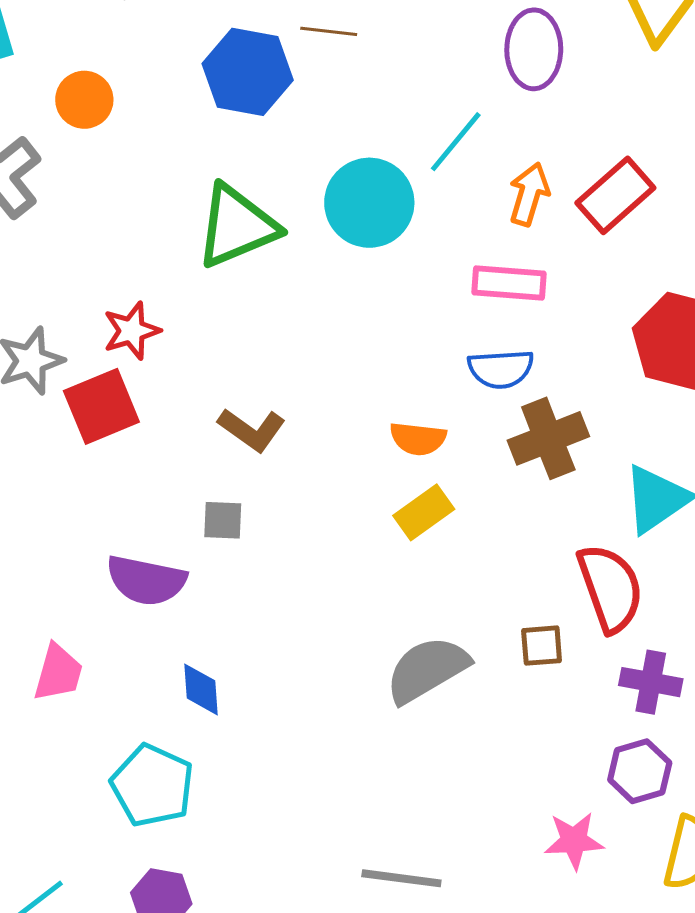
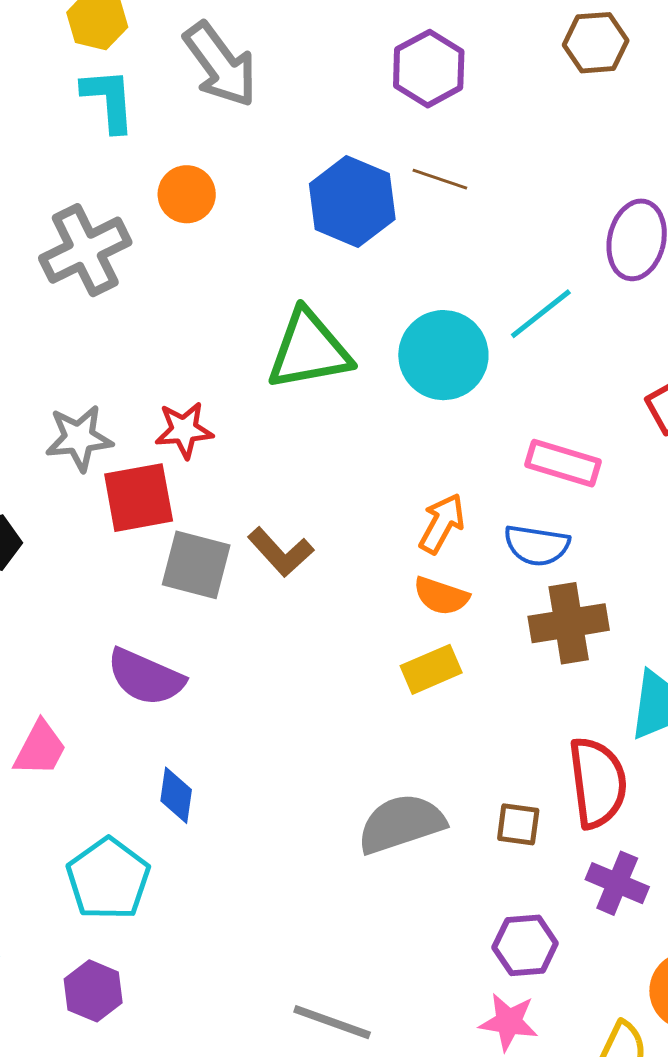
orange arrow: (529, 194) -> (442, 523), moved
gray square: (223, 520) -> (196, 565), moved, size x1.6
purple hexagon: (640, 771) -> (525, 945), moved

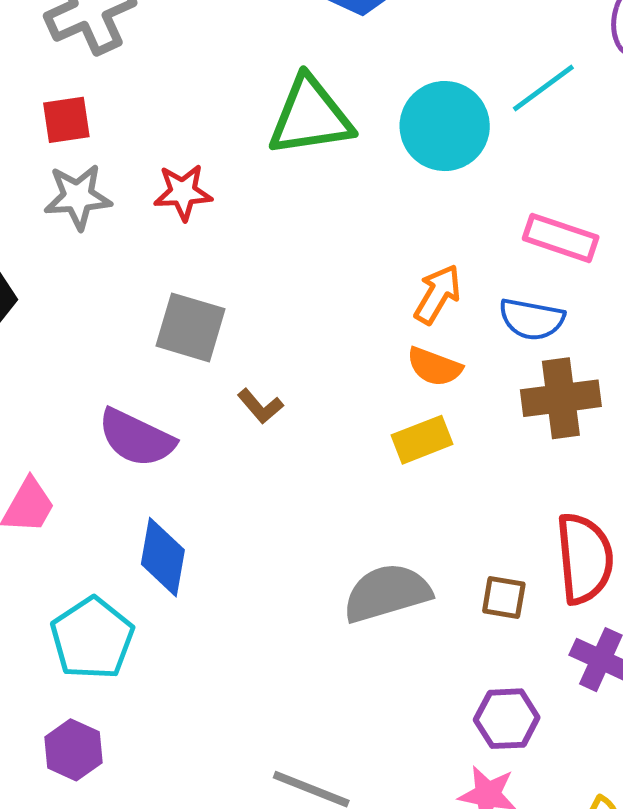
red square: (139, 498) -> (66, 120), moved, size x0.7
brown L-shape: (281, 552) -> (260, 406), moved, size x0.7
blue diamond: (176, 795) -> (163, 557), size x1.4

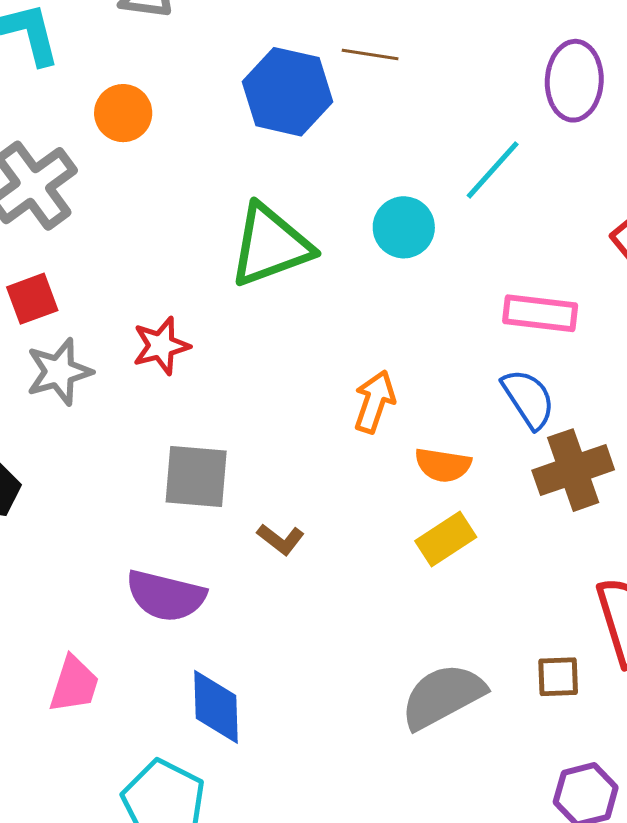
cyan circle: (445, 126) -> (404, 227), size x0.7
orange arrow: (438, 294) -> (374, 402), moved
blue semicircle: (532, 319) -> (528, 399), turned -122

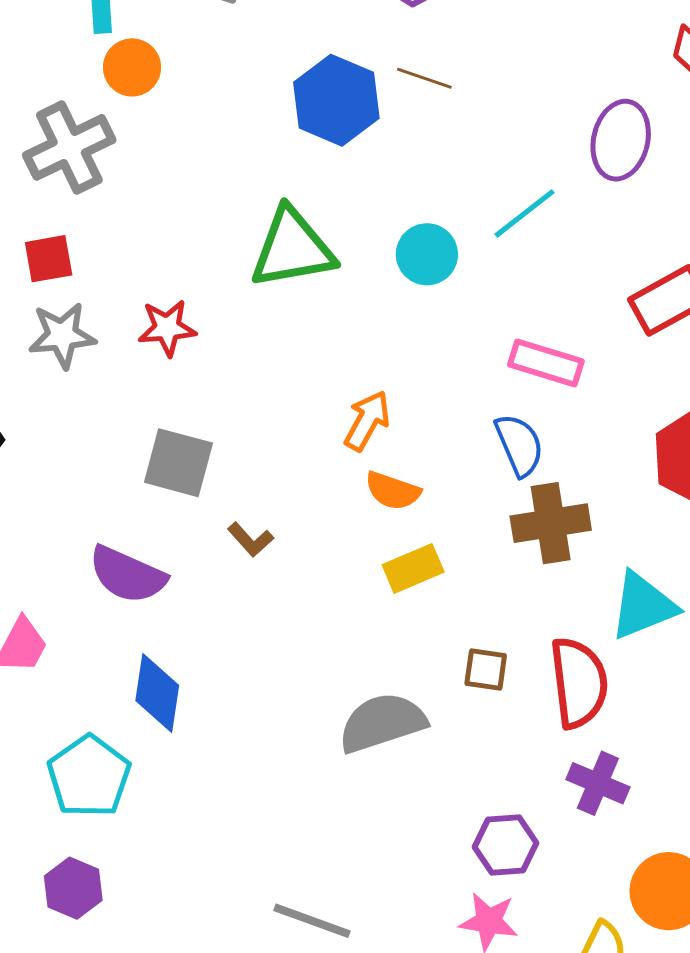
orange circle: (123, 113) -> (132, 67), moved
orange semicircle: (443, 465) -> (393, 491), moved
brown square: (558, 677) -> (486, 670), moved

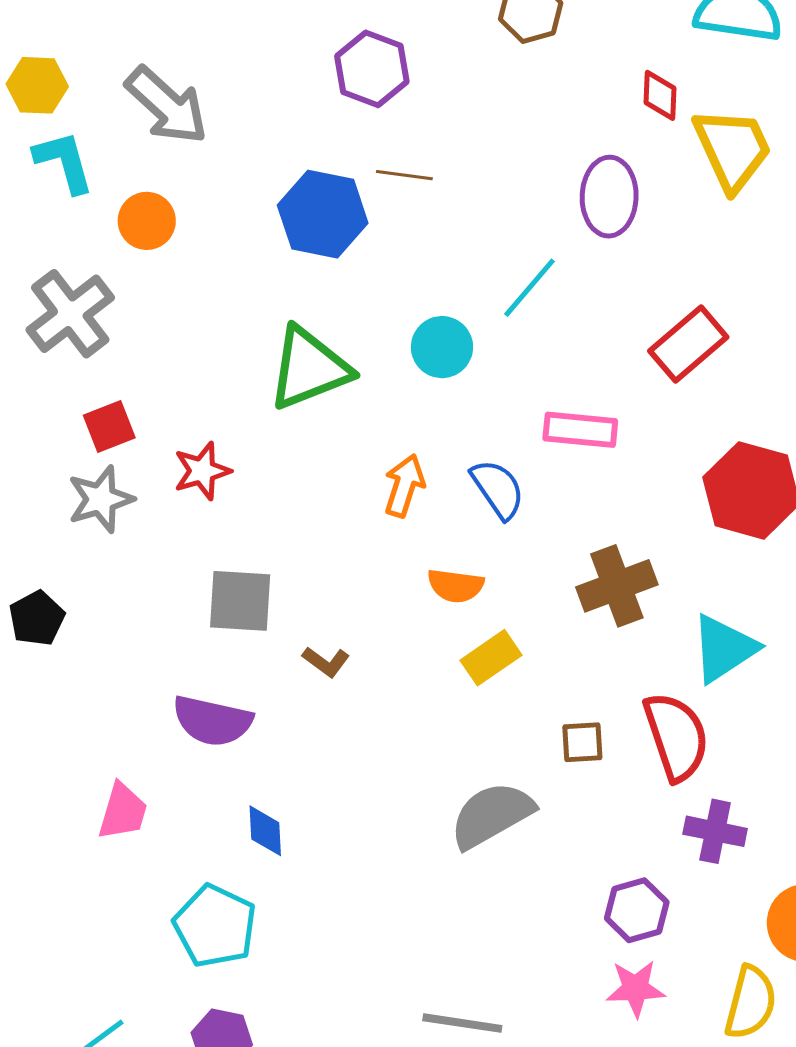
orange circle: (132, 67) -> (147, 221), moved
red square: (49, 259) -> (109, 427), moved
orange arrow: (367, 421) -> (404, 486), moved
blue semicircle: (519, 445) -> (498, 489), moved
blue diamond: (157, 693) -> (265, 831), size x0.7

